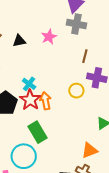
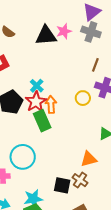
pink star: (49, 37) -> (64, 31), moved
black triangle: (19, 41) -> (46, 36), moved, size x1.6
green rectangle: (38, 132) -> (42, 121), moved

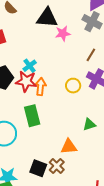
pink star: (64, 31) -> (63, 33), moved
red star: (36, 102) -> (26, 81), turned 30
green rectangle: (42, 121) -> (32, 116), moved

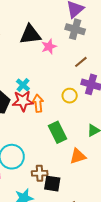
brown line: (91, 55) -> (81, 62), turned 32
green rectangle: (32, 116) -> (57, 132), moved
brown cross: (57, 166) -> (40, 173), moved, turned -35

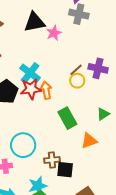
brown line: (81, 62) -> (76, 70), moved
cyan cross: (23, 85) -> (30, 73), size x1.5

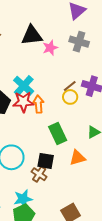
gray cross: (79, 14) -> (79, 42), moved
brown cross: (52, 160) -> (39, 174), turned 35
black square: (65, 170) -> (46, 161), moved

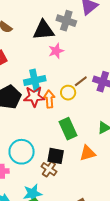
gray cross: (79, 42) -> (66, 21), moved
pink star: (50, 48) -> (56, 51), moved
cyan cross: (24, 86) -> (35, 80), turned 35
yellow circle: (70, 97) -> (68, 93), moved

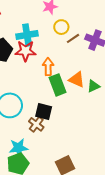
yellow circle: (68, 93) -> (61, 27), moved
orange arrow: (49, 99) -> (48, 67), moved
orange triangle: (88, 153) -> (77, 80), moved, turned 36

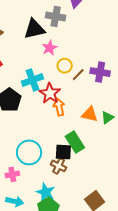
red star: (26, 51) -> (50, 93), moved, turned -30
green rectangle: (58, 85) -> (75, 142), moved
cyan star: (19, 148) -> (46, 192), turned -30

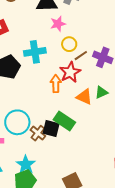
red star: (50, 93) -> (70, 72), moved
green triangle: (107, 117) -> (101, 92), moved
green rectangle: (75, 142) -> (64, 121), turned -35
brown cross: (59, 166) -> (38, 133), moved

